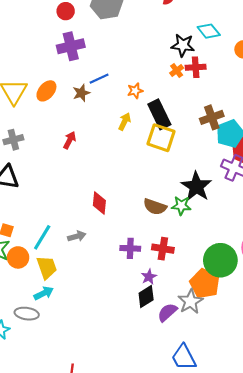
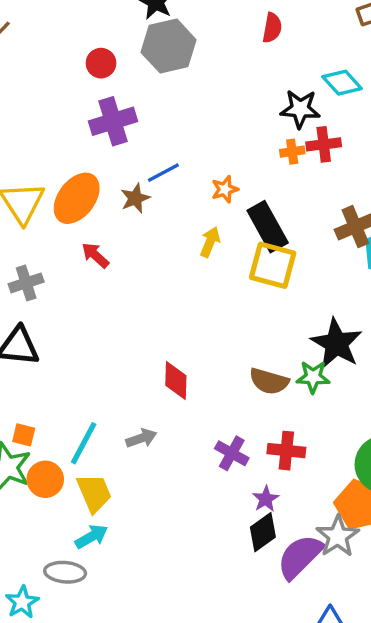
orange cross: (177, 71) -> (292, 152), turned 32
orange ellipse: (46, 91) -> (77, 198), size x1.4
red arrow: (70, 140) -> (95, 255), moved, turned -72
purple cross: (130, 248) -> (232, 453), turned 30
purple semicircle: (167, 312) -> (300, 557), size x1.4

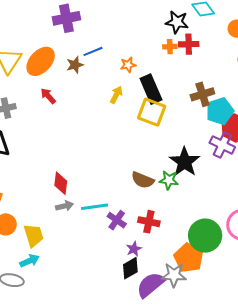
red diamond: (176, 380) -> (61, 183), moved
cyan line: (84, 443) -> (95, 207), moved, turned 48
gray star: (338, 536) -> (174, 275), turned 30

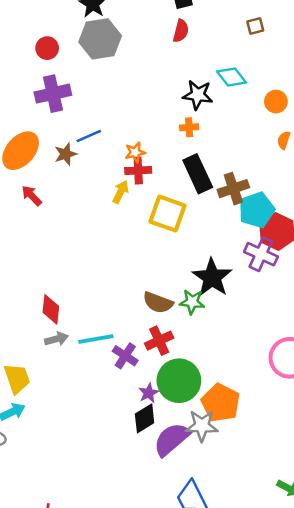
red cross: (189, 44) -> (138, 170), moved
black rectangle: (151, 89) -> (198, 174), moved
red cross: (149, 222) -> (159, 341), moved, turned -35
green circle: (205, 236) -> (179, 381), moved

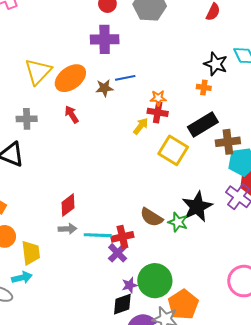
black rectangle: (198, 174) -> (203, 125), turned 72
red diamond: (51, 309) -> (68, 205), turned 35
red cross: (159, 341) -> (122, 237), moved

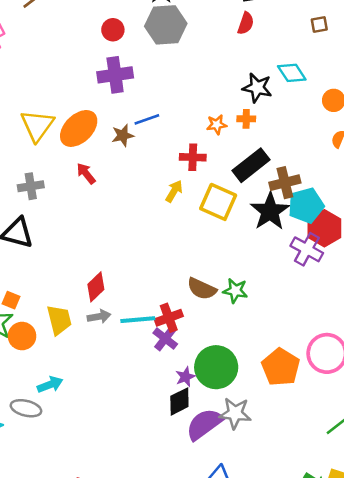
orange star: (158, 98) -> (217, 125), moved
yellow arrow: (141, 126) -> (174, 191), moved
black star: (197, 207) -> (270, 211), moved
yellow trapezoid: (31, 253) -> (59, 320), moved
orange pentagon: (183, 304) -> (281, 367), moved

